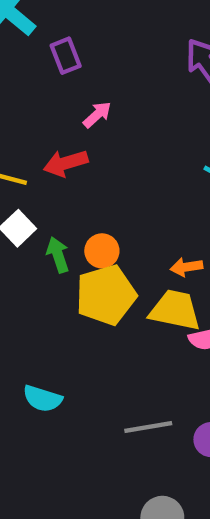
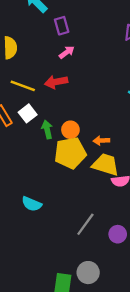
pink arrow: (97, 115) -> (67, 52), moved
orange arrow: (186, 267) -> (101, 141), moved
gray line: (148, 427) -> (85, 224), turned -50

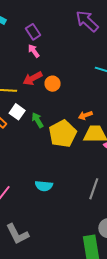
purple rectangle: (62, 26) -> (33, 32), moved
pink arrow: (67, 52) -> (34, 51), turned -72
orange circle: (70, 130) -> (53, 84), moved

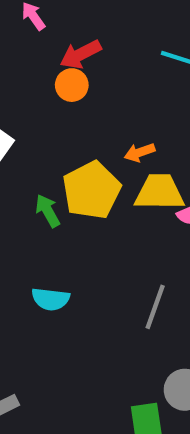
red arrow: (33, 78) -> (81, 54), moved
green arrow: (37, 120) -> (48, 211), moved

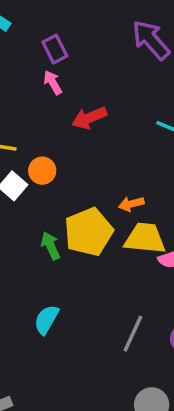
orange circle: (72, 85) -> (42, 171), moved
cyan semicircle: (51, 299) -> (46, 320), turned 108

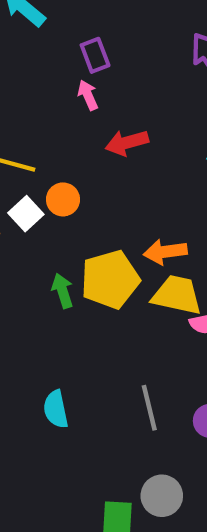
orange arrow: (131, 204) -> (165, 252), size x1.4
cyan semicircle: (46, 320) -> (56, 409), moved, turned -48
gray line: (133, 334) -> (149, 408), turned -45

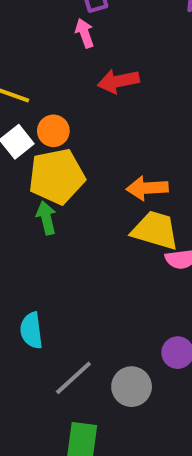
yellow pentagon: (110, 279) -> (57, 176), moved
gray line: (149, 408) -> (73, 378), moved, turned 57
gray circle: (162, 496) -> (132, 387), moved

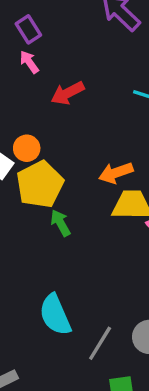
green arrow: (46, 218) -> (60, 223), moved
cyan semicircle: (31, 330) -> (55, 315), size x1.4

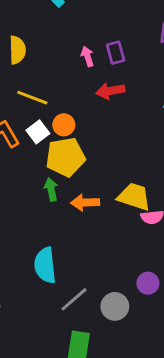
purple rectangle: (28, 29) -> (116, 53), moved
orange arrow: (116, 173) -> (85, 203), moved
green arrow: (60, 223) -> (51, 189), moved

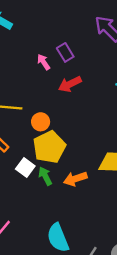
white square: (38, 132) -> (25, 168), moved

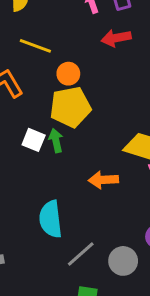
white square: (25, 168) -> (34, 140), moved, turned -30
orange arrow: (75, 179) -> (103, 180), moved

